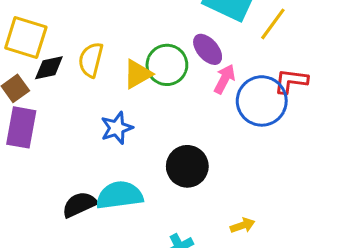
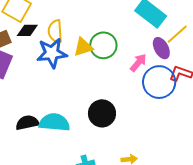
purple ellipse: (208, 49) -> (161, 48), moved
yellow semicircle: (91, 60) -> (55, 31), turned -30
blue star: (117, 128) -> (52, 53), moved, size x1.4

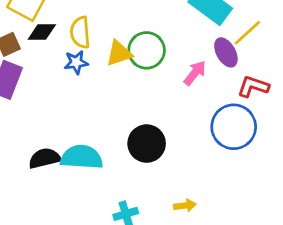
blue star: (52, 53) -> (76, 62), size x0.6
blue circle: (159, 82) -> (234, 127), moved

